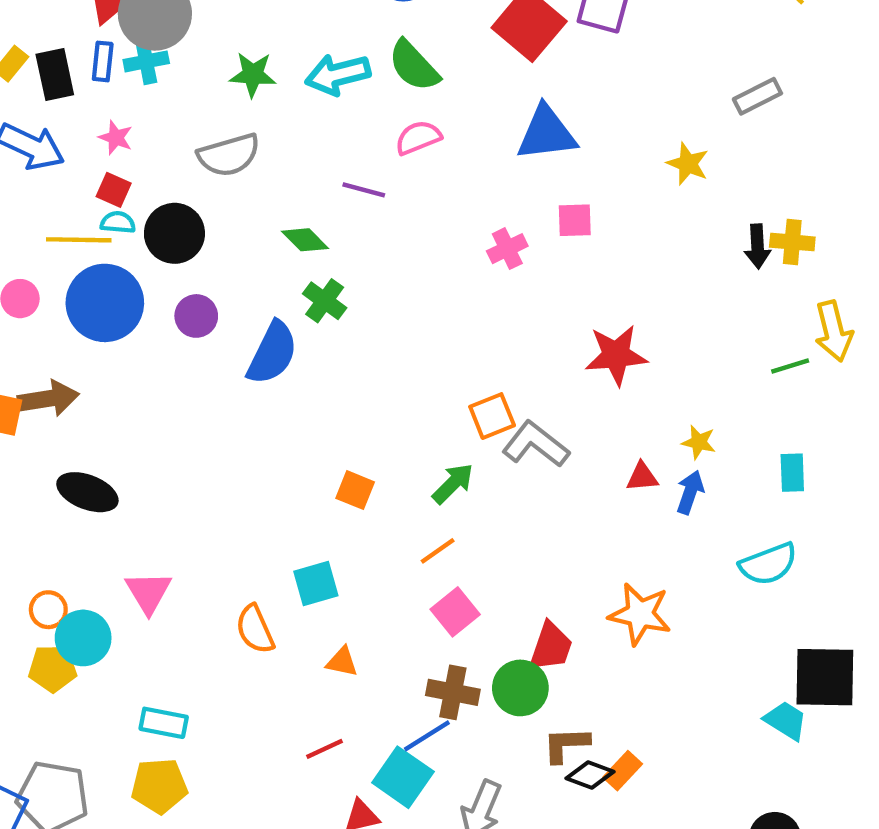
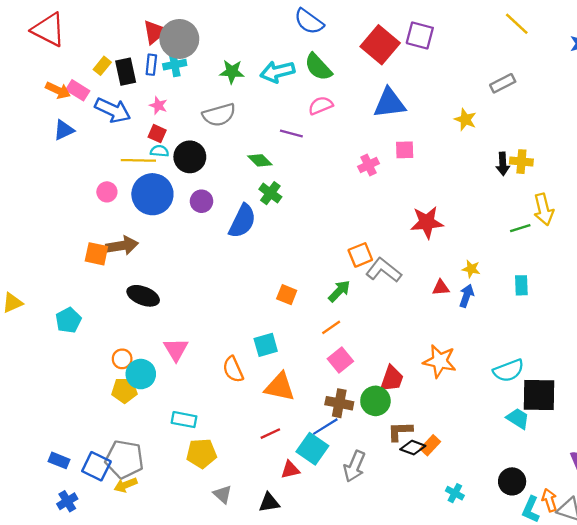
cyan semicircle: (768, 564) -> (509, 371), moved
orange triangle: (342, 662) -> (280, 387), size x1.8
yellow pentagon: (159, 786) -> (201, 453), moved

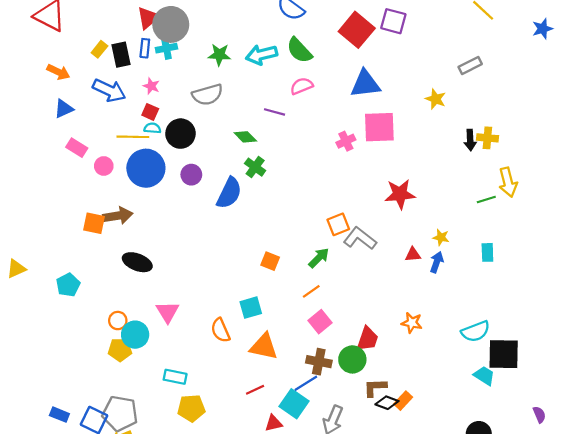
pink rectangle: (78, 90) -> (77, 148), moved
pink square: (405, 150) -> (379, 127), size x1.8
orange star: (440, 361) -> (412, 323), size x0.7

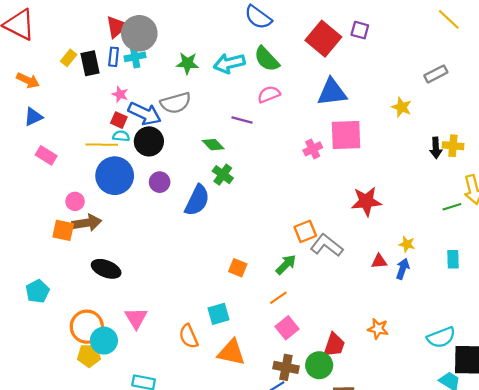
purple square: (393, 21) -> (360, 30), size x0.7
blue arrow: (109, 90) -> (145, 114), moved
pink circle: (104, 166) -> (75, 201), moved
orange circle: (118, 321) -> (87, 327), size x1.8

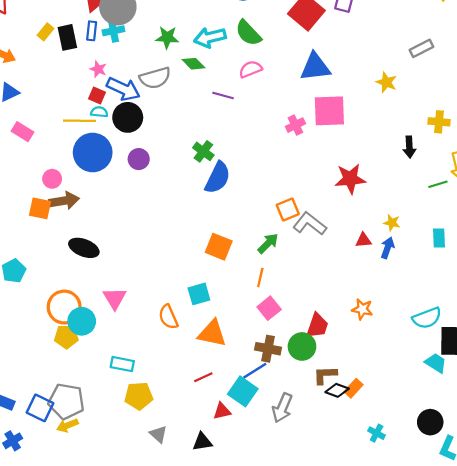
green diamond: (213, 145) -> (193, 64), moved
black arrow: (436, 148) -> (409, 147), moved
blue semicircle: (197, 200) -> (218, 178), moved
orange square: (238, 268) -> (219, 247), size x1.4
orange line: (278, 298) -> (260, 277), turned -42

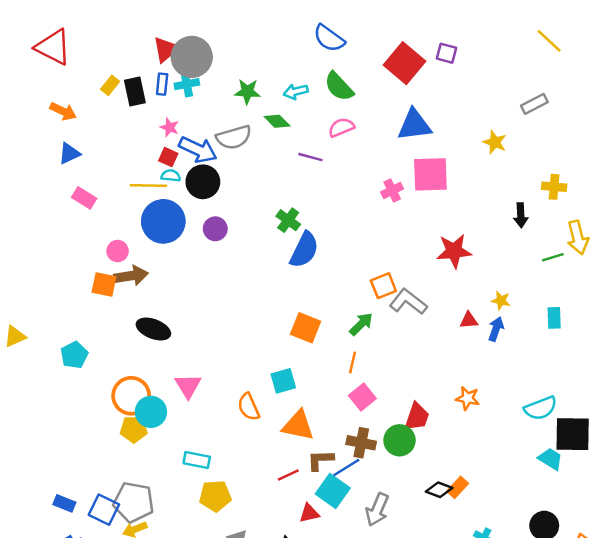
cyan arrow: (210, 37) -> (296, 92), size x0.7
brown L-shape: (325, 375) -> (320, 460), moved

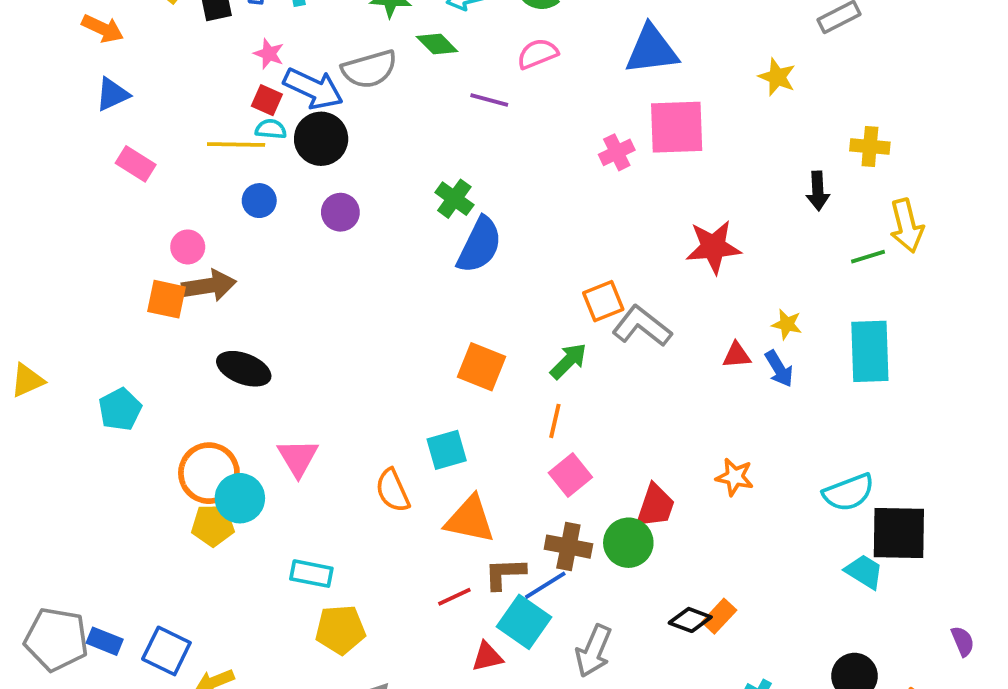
blue circle: (163, 221) -> (259, 201), size x0.5
cyan rectangle: (554, 318) -> (870, 351), size x1.8
blue arrow: (496, 329) -> (779, 369), turned 130
gray pentagon: (134, 502) -> (56, 639), moved

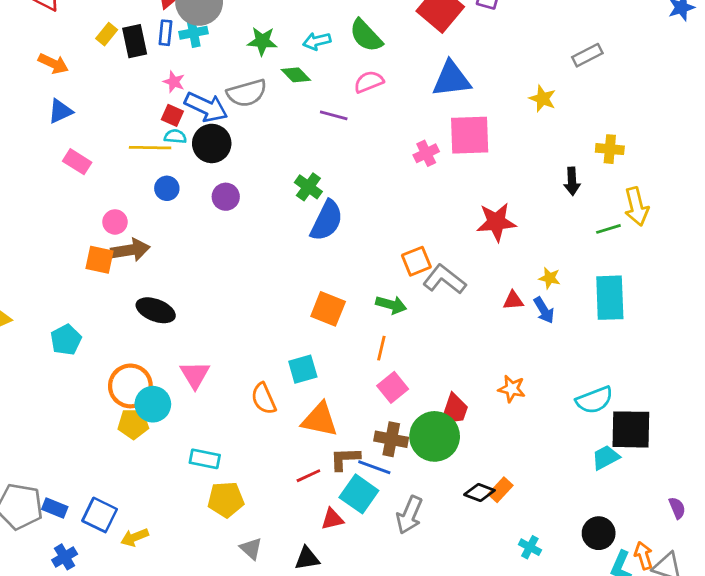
green arrow: (568, 361) -> (391, 305), turned 60
green circle: (628, 543) -> (435, 436), size x1.4
cyan trapezoid: (864, 572) -> (606, 457), turned -60
blue line: (545, 585) -> (374, 467), turned 52

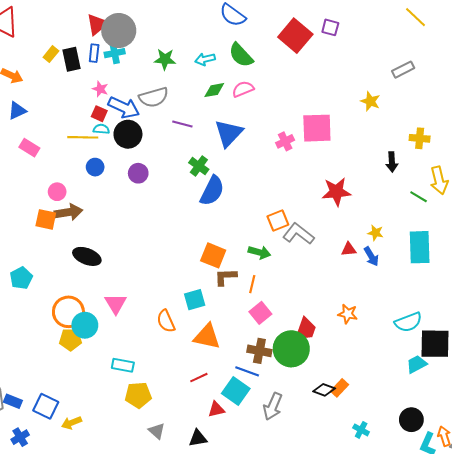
green diamond: (296, 75) -> (214, 90), moved, turned -55
blue triangle: (451, 79) -> (229, 133), moved, turned -40
purple line: (334, 115) -> (182, 124), moved
green line: (608, 229) -> (419, 197), turned 48
brown L-shape: (345, 459) -> (226, 277), moved

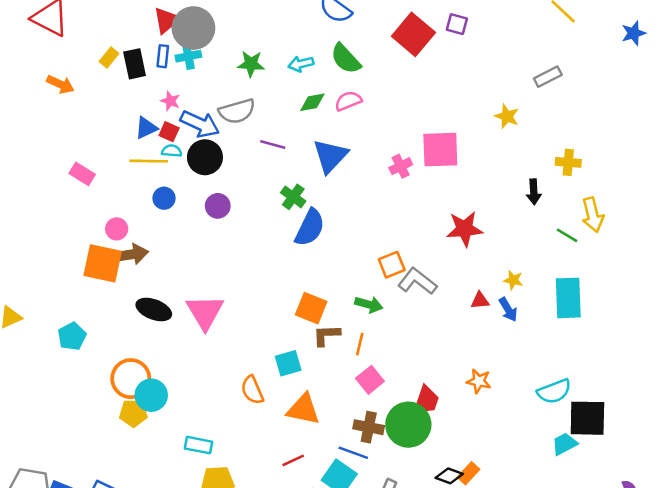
blue triangle: (17, 111) -> (146, 128), moved
orange square: (46, 219) -> (103, 263), size x1.5
pink triangle: (116, 304) -> (205, 312), moved, size x1.4

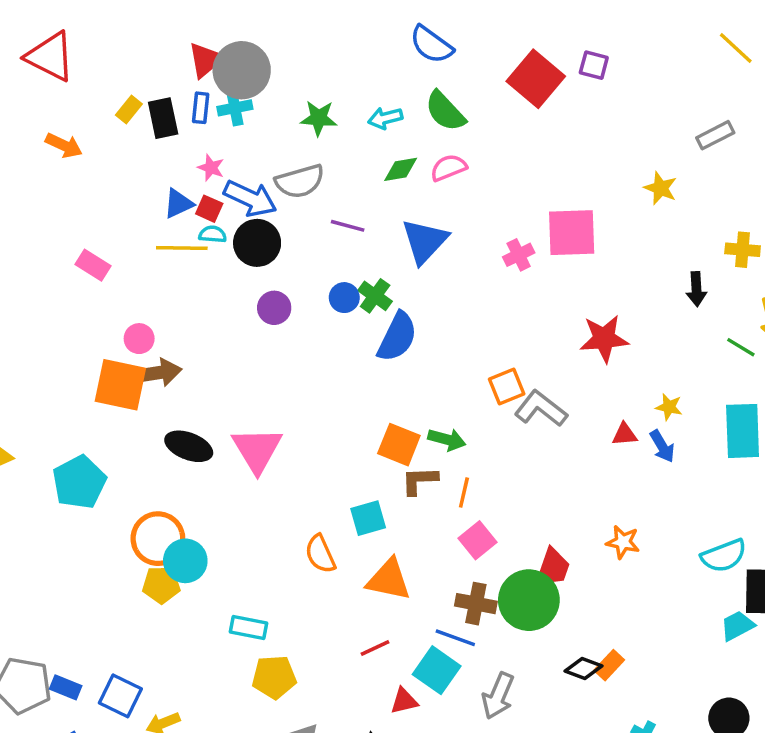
blue circle: (164, 198) -> (344, 298), moved
green arrow: (369, 304) -> (447, 439), moved
cyan pentagon: (72, 336) -> (79, 482), size x1.4

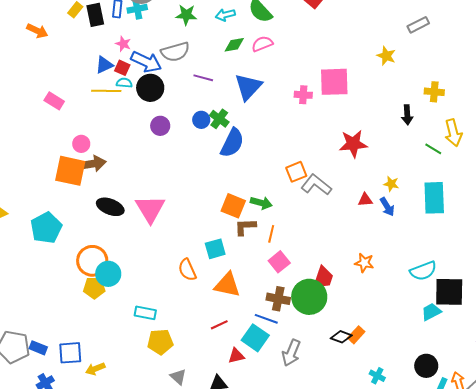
pink cross: (519, 255) -> (303, 95), turned 30
blue square: (120, 696) -> (70, 353), turned -30

